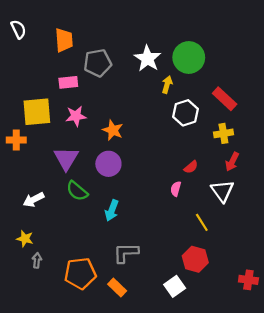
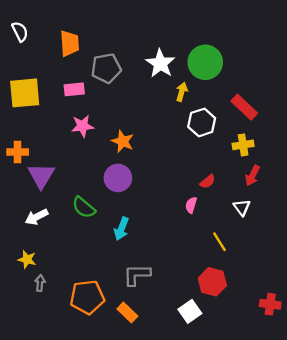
yellow square: (37, 112) -> (25, 93), moved
purple triangle: (66, 158) -> (41, 176), moved
white triangle: (222, 191) -> (242, 207), size x0.7

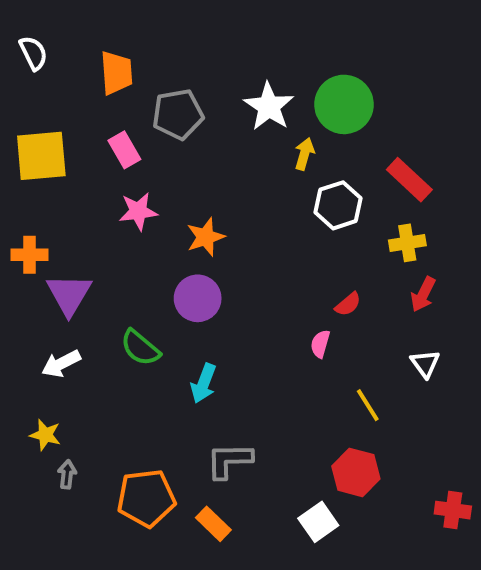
pink rectangle: (74, 89) -> (124, 150), turned 66
orange star: (123, 141) -> (206, 237), turned 30
white triangle: (242, 207) -> (425, 364), moved

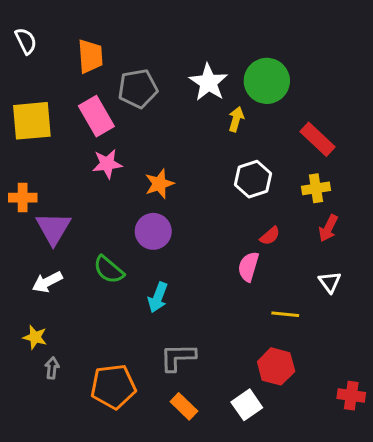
pink rectangle: (124, 150) -> (96, 116), size x1.4
white hexagon: (338, 205) -> (253, 179), moved
pink semicircle: (320, 344) -> (248, 267), size x1.4
yellow line: (368, 405) -> (285, 314), turned -52
orange rectangle: (213, 524) -> (184, 406), moved

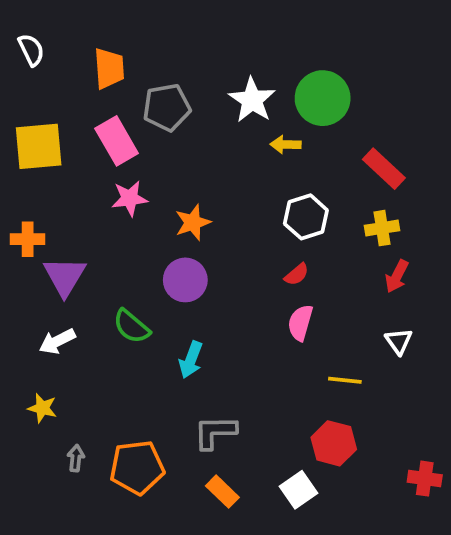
yellow arrow: (236, 119) -> (285, 145), turned -105
red semicircle: (270, 236) -> (297, 274), moved
gray arrow: (52, 368) -> (76, 458), moved

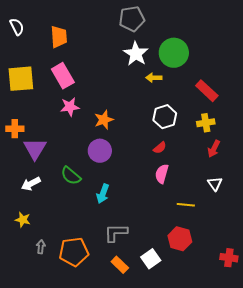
gray pentagon: (167, 107) -> (132, 19), moved
white square: (298, 490) -> (151, 259), moved

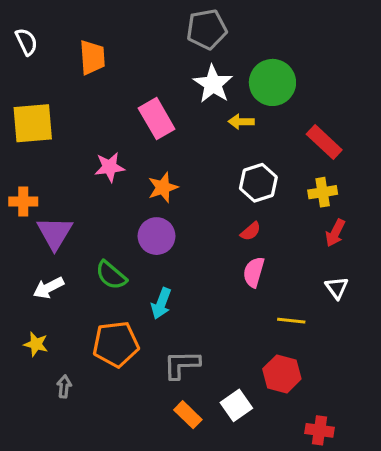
pink rectangle: (63, 76) -> (157, 119), moved
orange pentagon: (74, 252) -> (116, 344), moved
red cross: (229, 258) -> (319, 430), moved

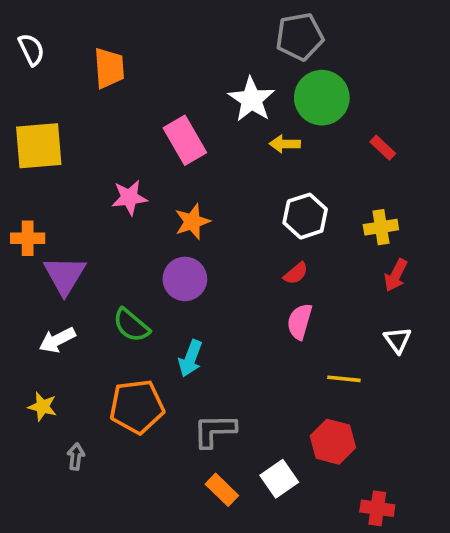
gray pentagon: (207, 29) -> (300, 37), moved
red rectangle: (324, 142) -> (383, 148), moved, size x0.6

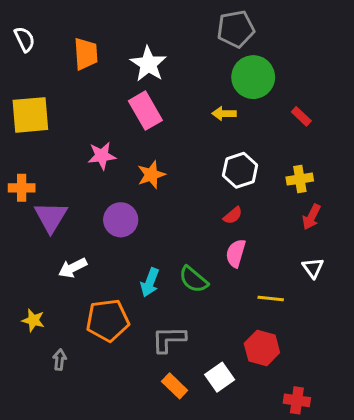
white star: (251, 100) -> (148, 64), moved
purple circle: (185, 279) -> (121, 220), moved
green semicircle: (131, 325) -> (193, 280), moved
white arrow: (57, 340) -> (73, 268), moved

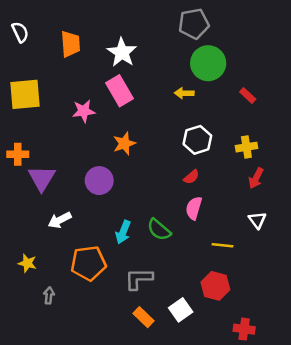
pink star: (102, 156) -> (84, 111), moved

